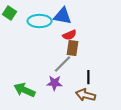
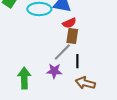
black line: (88, 77) -> (77, 61), moved
green arrow: (24, 90) -> (24, 78), turned 65

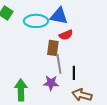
brown rectangle: (72, 36) -> (53, 48), moved
gray line: (62, 52) -> (59, 64), turned -54

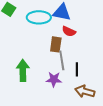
red semicircle: (66, 35) -> (69, 31), turned 48
green arrow: (21, 90) -> (23, 70), moved

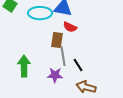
black line: (77, 69) -> (78, 65), turned -32

